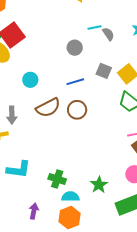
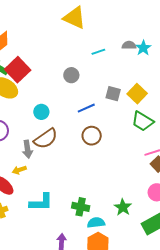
gray semicircle: (108, 34) -> (129, 45), moved, turned -48
gray circle: (75, 48) -> (71, 75), moved
brown semicircle: (48, 108) -> (46, 139), moved

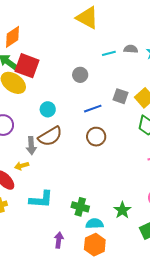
gray semicircle: (129, 45) -> (131, 49), moved
red square: (18, 70) -> (27, 66), turned -30

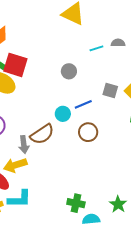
cyan circle: (48, 109) -> (63, 114), moved
yellow arrow: (22, 166) -> (15, 165), size x1.6
cyan L-shape: (41, 199) -> (20, 199), moved

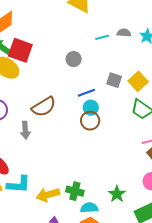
cyan circle: (63, 114) -> (91, 108), moved
brown semicircle: (42, 134) -> (44, 107), moved
yellow arrow: (15, 165) -> (48, 195), moved

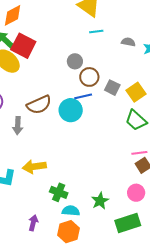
cyan line: (102, 37) -> (96, 31), moved
cyan circle: (91, 108) -> (71, 110), moved, size x1.5
brown circle: (90, 121) -> (89, 77), moved
yellow arrow: (48, 195) -> (34, 167), moved

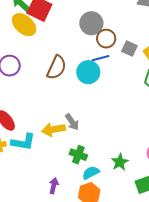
gray circle: (75, 61) -> (91, 23), size x1.5
brown semicircle: (39, 105) -> (57, 67), turned -40
gray arrow: (18, 126) -> (72, 122), moved, turned -36
cyan semicircle: (71, 211) -> (91, 173), turned -30

